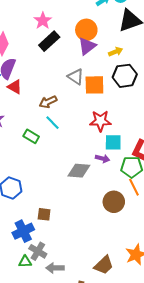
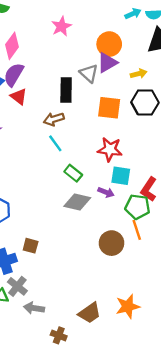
black rectangle: (49, 41) -> (66, 90), moved, turned -55
gray triangle: (76, 77) -> (89, 73), moved
green rectangle: (31, 136) -> (73, 173), moved

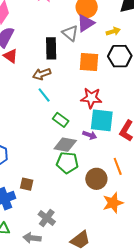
cyan square: (121, 176) -> (102, 120), size x1.4
green pentagon: (137, 207) -> (67, 163), moved
gray cross: (17, 286) -> (47, 218), moved
orange star: (128, 306) -> (113, 203), moved

